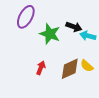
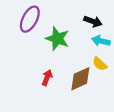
black arrow: (74, 27) -> (93, 21), moved
yellow semicircle: (87, 66) -> (100, 64), moved

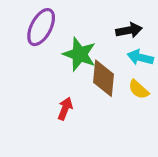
black arrow: (93, 21) -> (129, 30), turned -30
brown diamond: (80, 79) -> (103, 78), moved, turned -60

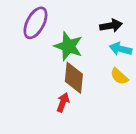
brown diamond: (103, 78) -> (74, 78), moved
red arrow: (65, 109) -> (63, 102), moved

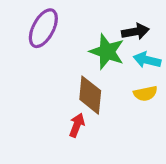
green star: (68, 46) -> (107, 52), moved
yellow semicircle: (119, 76) -> (145, 93), turned -54

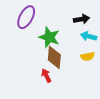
green star: (107, 52) -> (49, 37), moved
red arrow: (77, 125) -> (46, 76), turned -48

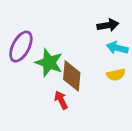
purple ellipse: (26, 17) -> (21, 47), moved
green star: (49, 37) -> (49, 63), moved

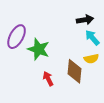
cyan arrow: (117, 48) -> (92, 38), turned 35
brown diamond: (72, 76) -> (74, 71), moved

